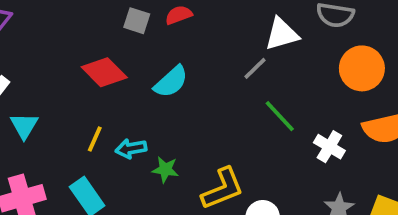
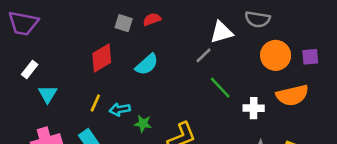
red diamond: (104, 72) -> (102, 58), turned -76
white cross: (329, 147) -> (254, 108), turned -30

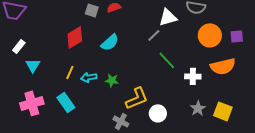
green star: (143, 124) -> (112, 80), moved

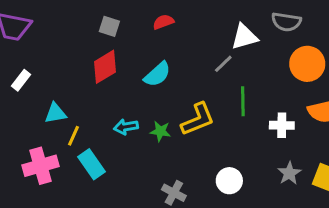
gray square: (92, 10) -> (109, 26), moved
green line: (167, 60) -> (243, 101), turned 42
cyan triangle: (33, 65) -> (55, 113), moved, turned 49
yellow line: (70, 72) -> (73, 136), moved
yellow L-shape: (137, 98) -> (198, 119), moved

